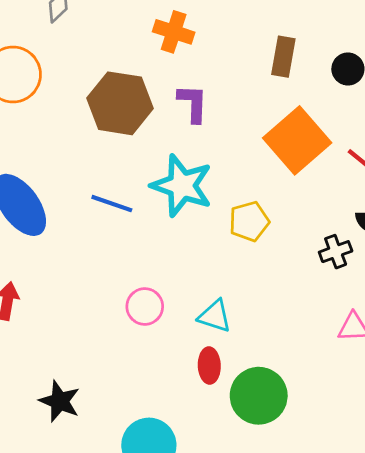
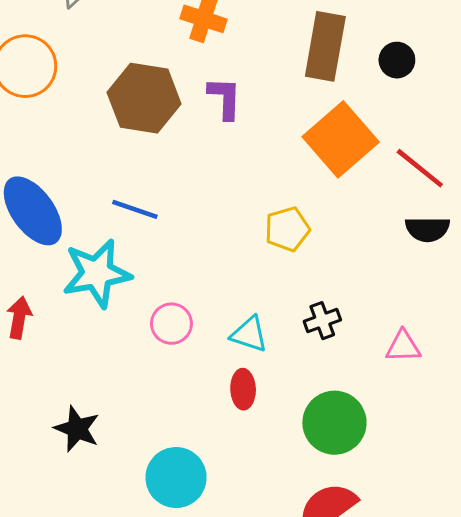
brown rectangle: (283, 57) -> (325, 46), size x1.5
cyan star: (182, 186) -> (97, 273), moved, turned -30
black cross: (336, 252) -> (322, 321), moved
green circle: (259, 396) -> (334, 423), moved

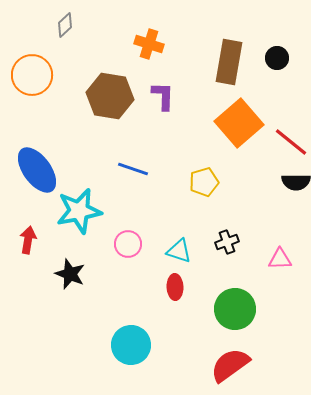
black circle: (397, 60) -> (277, 58), moved
blue line: (135, 209) -> (133, 169), moved
black star: (77, 429) -> (70, 274), moved

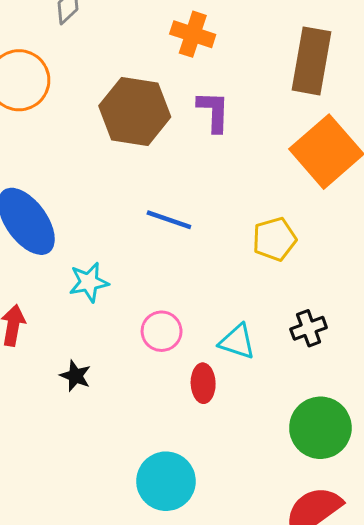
cyan star: (79, 211) -> (89, 282), size x0.6
black star: (70, 274) -> (75, 376), size x0.7
red ellipse: (175, 287) -> (203, 383), moved

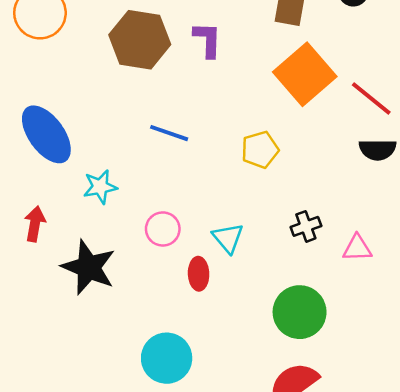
black cross: (309, 328) -> (306, 226), moved
cyan triangle: (237, 342) -> (228, 238), turned 32
black star: (75, 376) -> (89, 267), size x2.0

